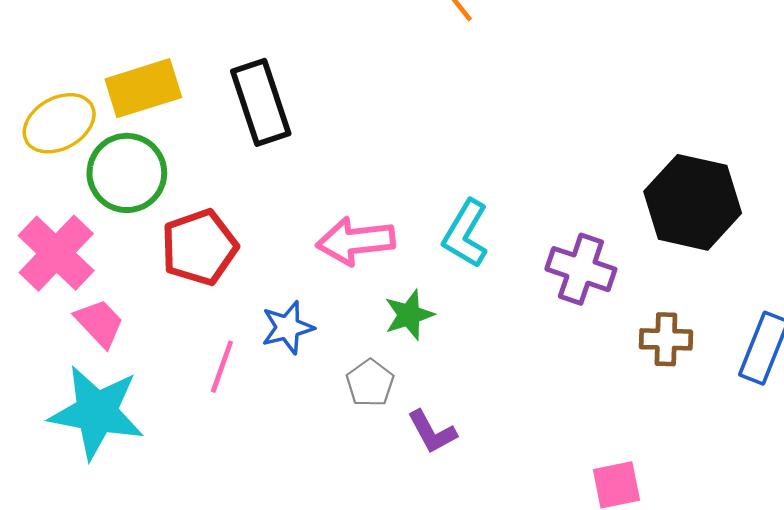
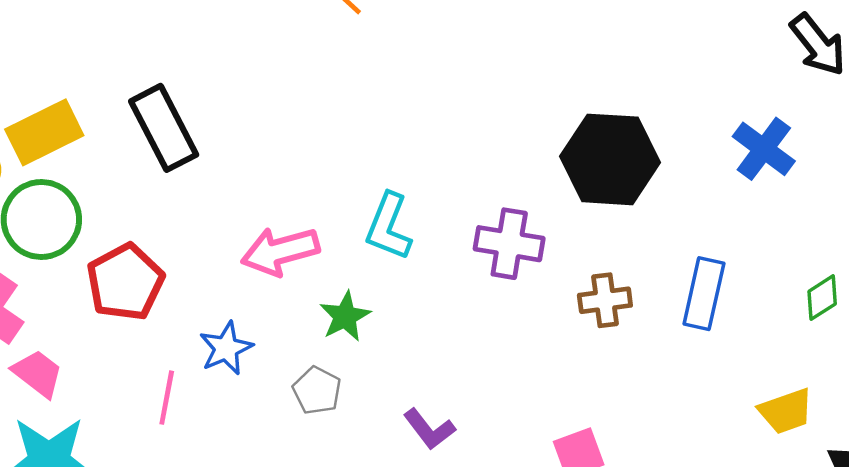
purple L-shape: (432, 432) -> (429, 429), moved

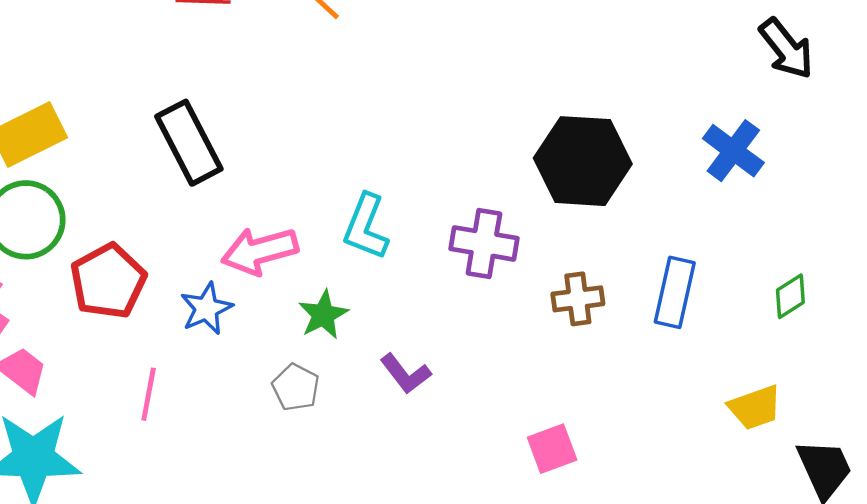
black rectangle: (164, 128) -> (189, 143), moved
blue star: (226, 348) -> (206, 309), moved
purple L-shape: (429, 429) -> (405, 374), moved

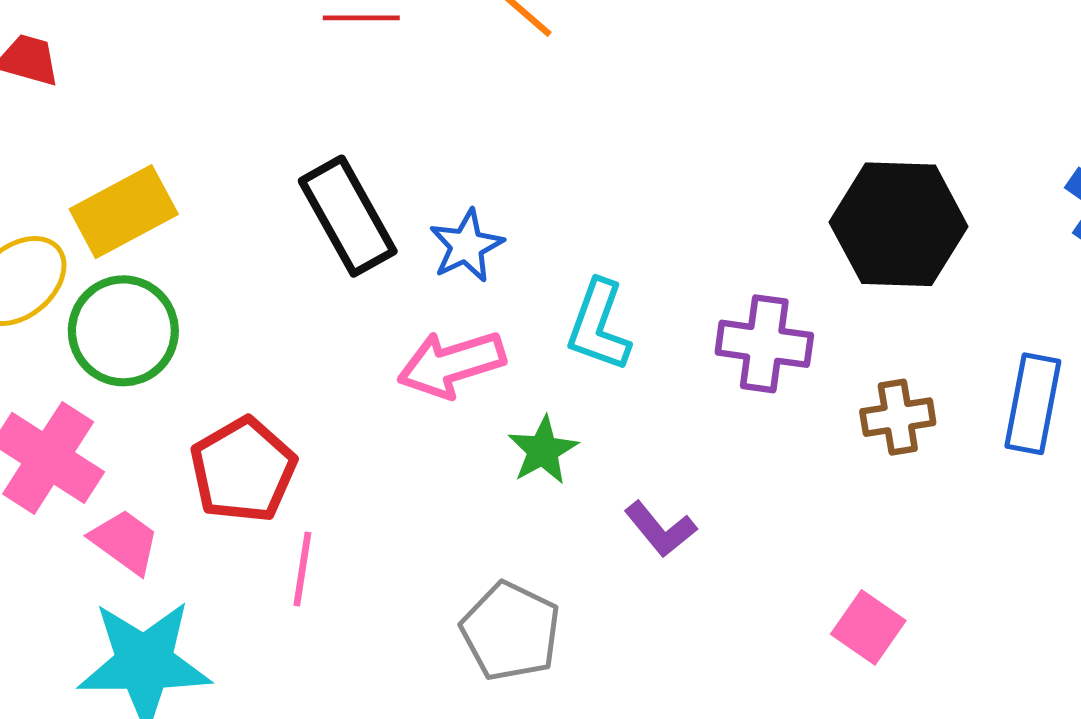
red pentagon: (108, 281) -> (243, 470), moved
blue star: (206, 309) -> (466, 246), moved
gray pentagon: (296, 387) -> (511, 631), moved, size x1.5
pink square: (552, 449) -> (868, 627), turned -33

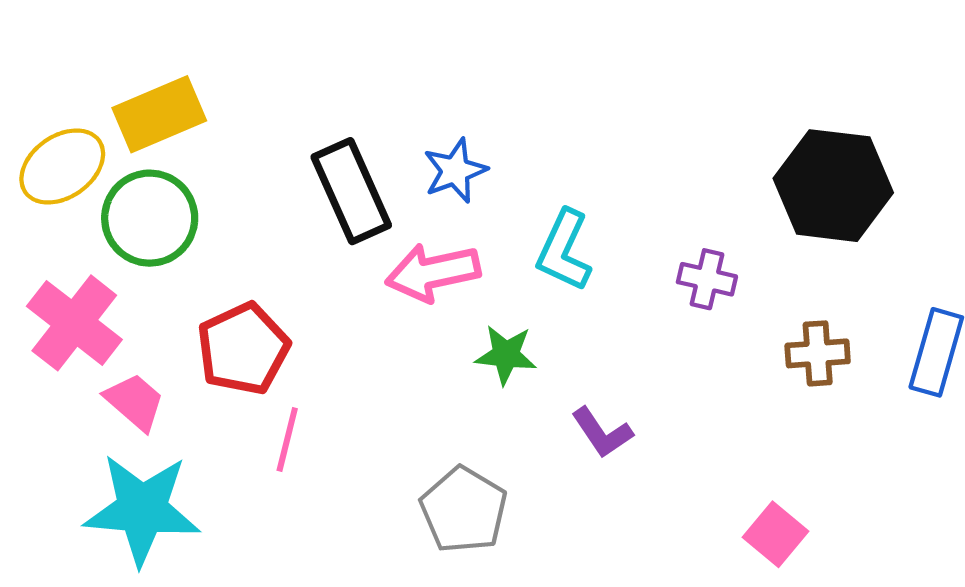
black rectangle: (348, 216) -> (351, 191), moved
purple cross: (764, 344) -> (707, 279), size x0.7
green star: (543, 450) -> (506, 355), turned 30

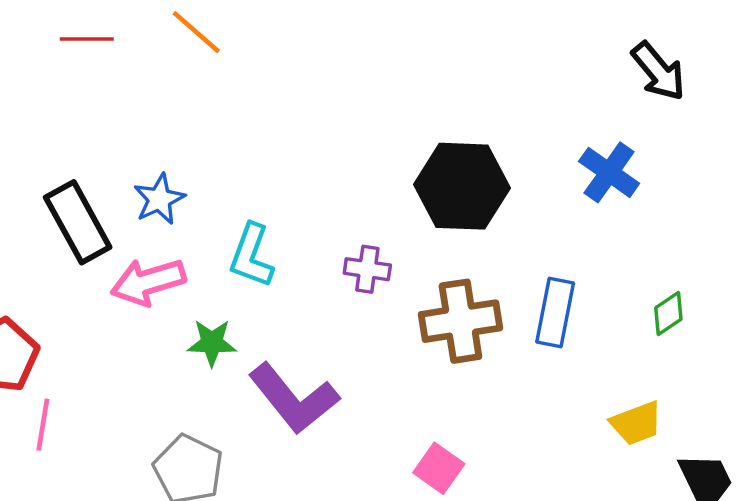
brown cross: (818, 353) -> (460, 321), size x1.6
purple L-shape: (602, 433) -> (294, 398), size x1.8

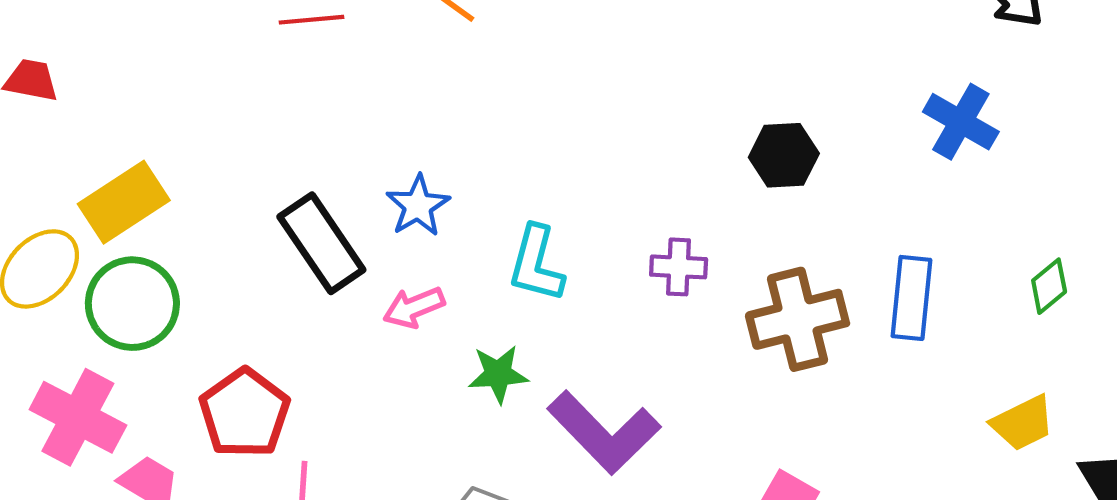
black hexagon: (462, 186) -> (784, 155), size x0.6
pink arrow: (148, 282) -> (414, 307), size x0.7

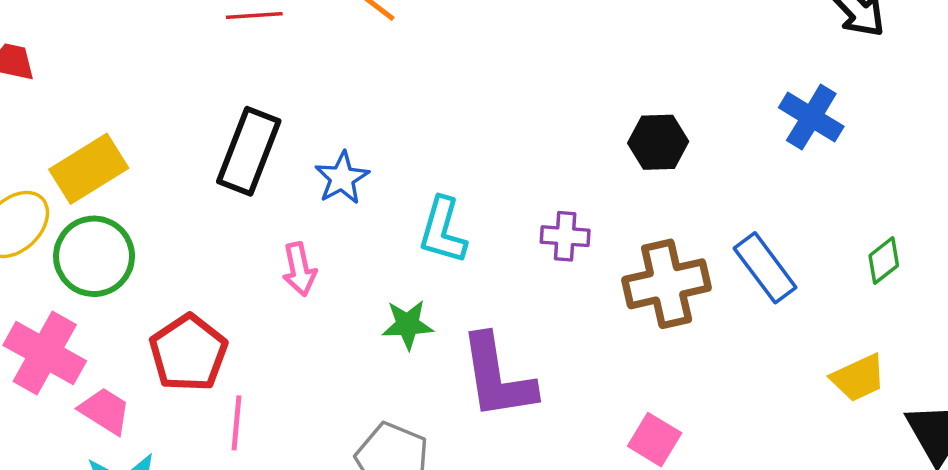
black rectangle: (321, 243) -> (249, 151), moved, turned 54
blue rectangle: (911, 298) -> (765, 268), turned -44
pink arrow: (414, 307) -> (299, 269), moved, turned -81
purple L-shape: (604, 432) -> (497, 377), turned 34

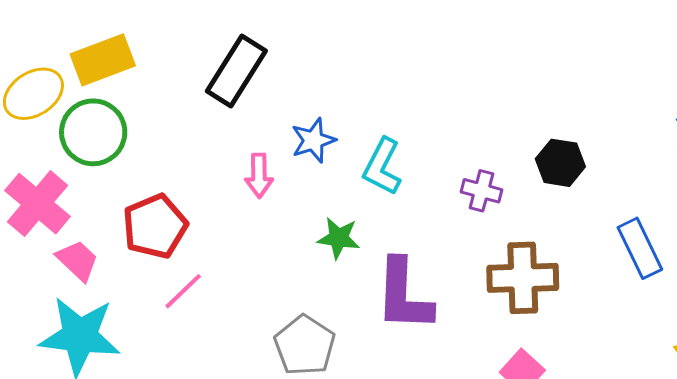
black hexagon: (658, 142) -> (560, 163), moved
blue star: (342, 178) -> (313, 140), moved
brown cross: (667, 284) -> (523, 278), moved
pink line: (236, 423) -> (183, 291), turned 30

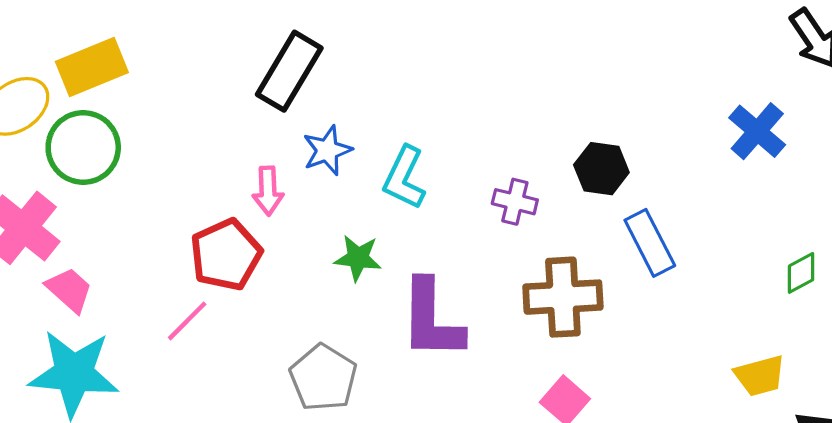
black rectangle: (236, 71) -> (289, 71), moved
red pentagon: (155, 226) -> (226, 255), moved
blue rectangle: (640, 248) -> (650, 243), moved

